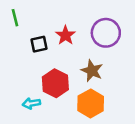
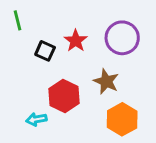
black square: (39, 44) -> (45, 51), turned 36
orange hexagon: (91, 103) -> (122, 119), moved

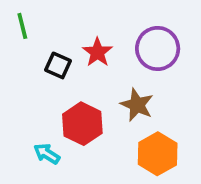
cyan arrow: (36, 119) -> (47, 154), turned 42

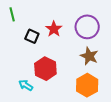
brown star: (137, 105) -> (89, 56), moved

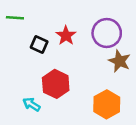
green line: (12, 14) -> (15, 18), turned -72
brown star: (89, 56) -> (119, 61), moved

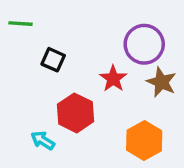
red star: (66, 36) -> (113, 79), moved

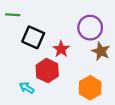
black square: (53, 60) -> (33, 37), size x1.5
red star: (113, 79) -> (61, 49), moved

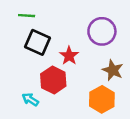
green line: (13, 15) -> (27, 16), moved
brown star: (101, 51) -> (113, 70), moved

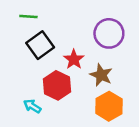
black square: (38, 42) -> (40, 45), turned 30
brown star: (113, 70) -> (101, 75), moved

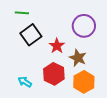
red hexagon: (57, 85) -> (54, 74), moved

